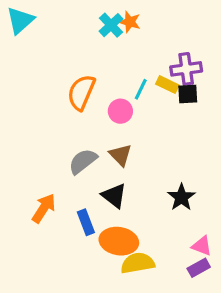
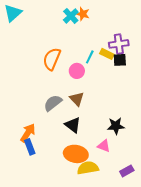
black star: (181, 197) -> (116, 126), turned 30
blue rectangle: (86, 222) -> (30, 147), moved
pink triangle: (202, 246) -> (104, 146), moved

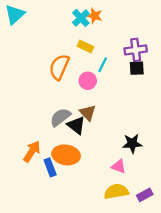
yellow rectangle: (107, 54) -> (85, 47), moved
black triangle: (73, 125) -> (76, 125), moved
blue rectangle: (30, 147) -> (50, 167), moved
orange ellipse: (76, 154) -> (66, 155), moved
yellow semicircle: (88, 168) -> (116, 191), moved

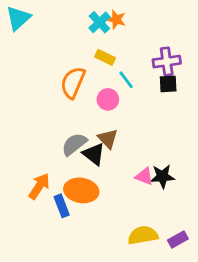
cyan line: (103, 65) -> (126, 80), turned -63
pink triangle: (119, 166) -> (144, 176), moved

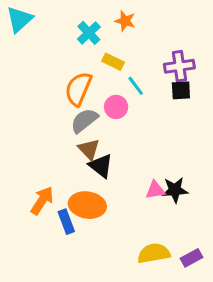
cyan cross: (99, 22) -> (89, 33), moved
brown triangle: (108, 139) -> (89, 149), moved
gray semicircle: (74, 144) -> (84, 121), moved
pink triangle: (144, 176) -> (155, 190), turned -30

